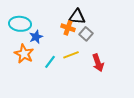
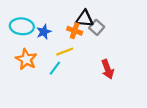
gray square: (86, 34) -> (97, 27), moved
blue star: (36, 37) -> (44, 32), moved
yellow line: (71, 55) -> (65, 52), moved

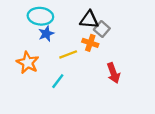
cyan ellipse: (22, 26) -> (40, 16), moved
orange cross: (75, 31) -> (90, 43), moved
cyan line: (55, 68) -> (58, 81), moved

